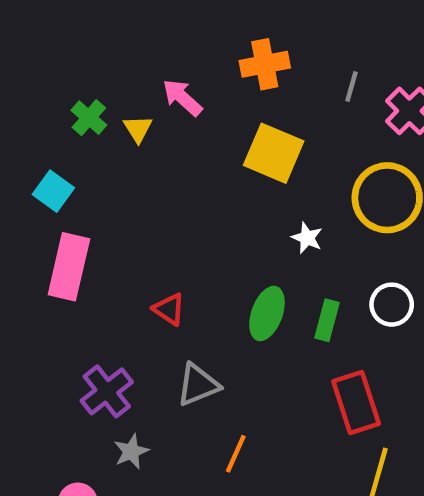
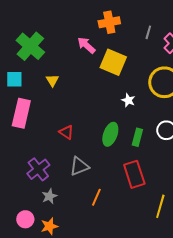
pink arrow: (182, 98) -> (86, 45), moved
green cross: (89, 118) -> (30, 46), size x1.8
yellow triangle: (138, 129) -> (52, 80), moved
cyan square: (53, 191) -> (14, 79), turned -36
red rectangle: (356, 403) -> (134, 174), moved

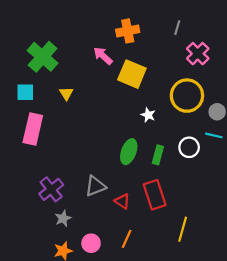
gray line: (148, 32) -> (177, 28), moved
red triangle: (66, 132) -> (122, 201), moved
orange line: (96, 197) -> (127, 239), moved
pink circle: (25, 219) -> (91, 243), moved

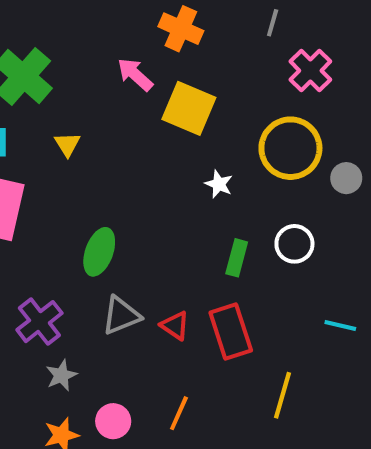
orange cross: (128, 31) -> (181, 29), turned 35
cyan line: (214, 135) -> (340, 326), moved
green ellipse: (129, 152) -> (99, 252), moved
red triangle: (122, 201) -> (175, 326), moved

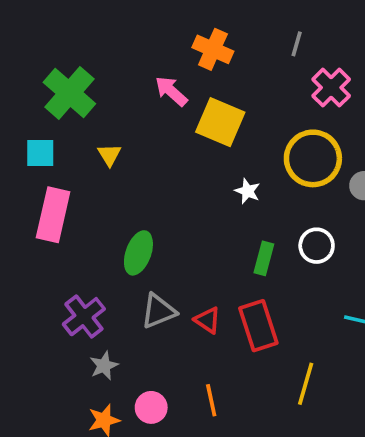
orange line: (179, 413) -> (211, 400), turned -36

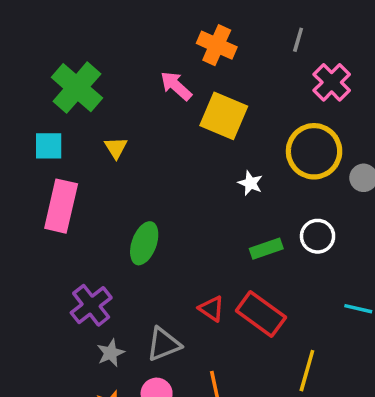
green rectangle: (264, 258) -> (266, 249), turned 56
gray triangle: (158, 311) -> (164, 344), moved
red rectangle: (258, 326) -> (261, 314), turned -36

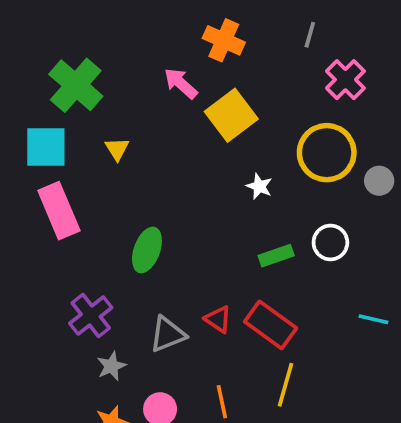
yellow square: (224, 116) -> (231, 115), turned 30
cyan square: (49, 146) -> (46, 147), size x1.4
pink rectangle: (61, 206) -> (59, 211), turned -36
gray triangle: (164, 344) -> (168, 334), moved
yellow line: (307, 371) -> (285, 385), moved

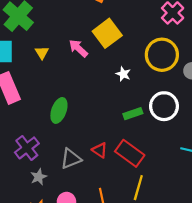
pink arrow: (181, 83) -> (78, 48), moved
white circle: (330, 243) -> (164, 106), size x1.4

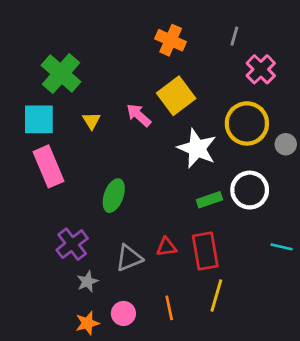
white star: (123, 74) -> (197, 148), size x2.0
red triangle: (100, 150) -> (166, 247), turned -42
red rectangle: (130, 153) -> (205, 251), turned 44

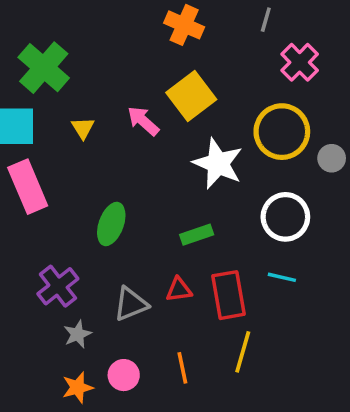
green rectangle: (209, 200) -> (197, 235), moved
cyan line: (282, 247) -> (282, 277), moved

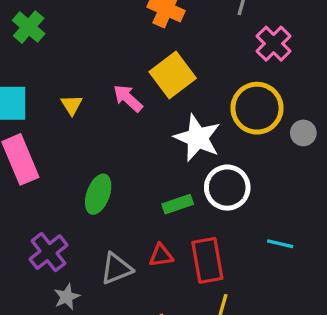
green cross: (44, 68) -> (29, 27), moved, size x0.7
white circle: (285, 217) -> (227, 188), moved
cyan line: (282, 277) -> (280, 244), moved

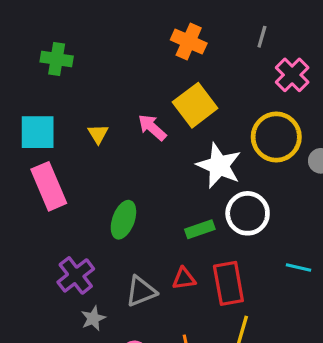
green cross: (29, 27) -> (57, 59), turned -32

